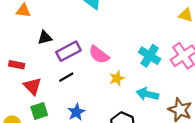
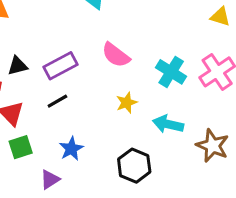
black triangle: (45, 38) -> (18, 66), moved
pink semicircle: (99, 55) -> (116, 55), moved

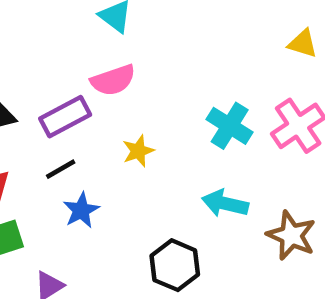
pink semicircle: (116, 55) -> (113, 80), moved, turned -56
yellow star: (127, 103) -> (138, 151), moved
blue star: (71, 149) -> (81, 210), moved

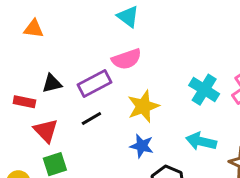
yellow star: (138, 151) -> (143, 106), size x1.5
blue star: (81, 210) -> (142, 146), moved, turned -30

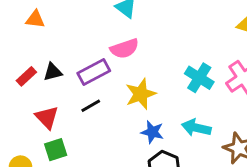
red rectangle: (24, 102) -> (26, 76), moved, turned -54
blue star: (142, 146) -> (152, 132), moved

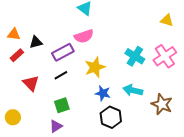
orange triangle: (35, 19) -> (14, 34), moved
black triangle: (53, 72) -> (36, 42), moved
green square: (56, 150) -> (62, 105), moved

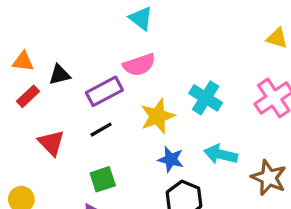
cyan cross: (135, 56) -> (206, 98), moved

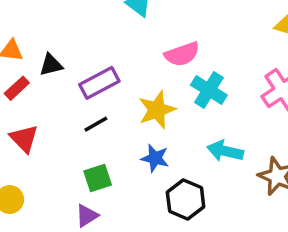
pink semicircle: (139, 65) -> (182, 54), moved
red triangle: (51, 143) -> (24, 138), moved
blue star: (171, 159) -> (155, 158), moved

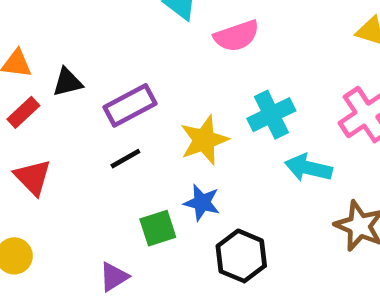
pink semicircle: (182, 54) -> (237, 36), moved
cyan cross: (209, 90) -> (271, 115), turned 32
cyan arrow: (225, 151) -> (308, 168), moved
green square: (98, 178) -> (158, 228), moved

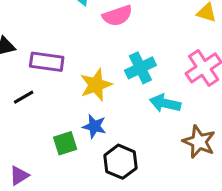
purple rectangle: (130, 105) -> (47, 62), turned 36
black line: (125, 159) -> (24, 97), moved
purple triangle: (114, 277) -> (19, 176), moved

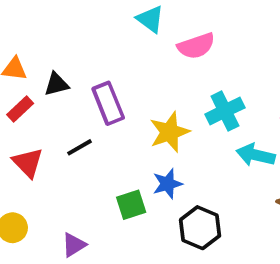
purple rectangle: (47, 62) -> (108, 103), turned 60
blue star: (94, 126) -> (168, 184), turned -30

